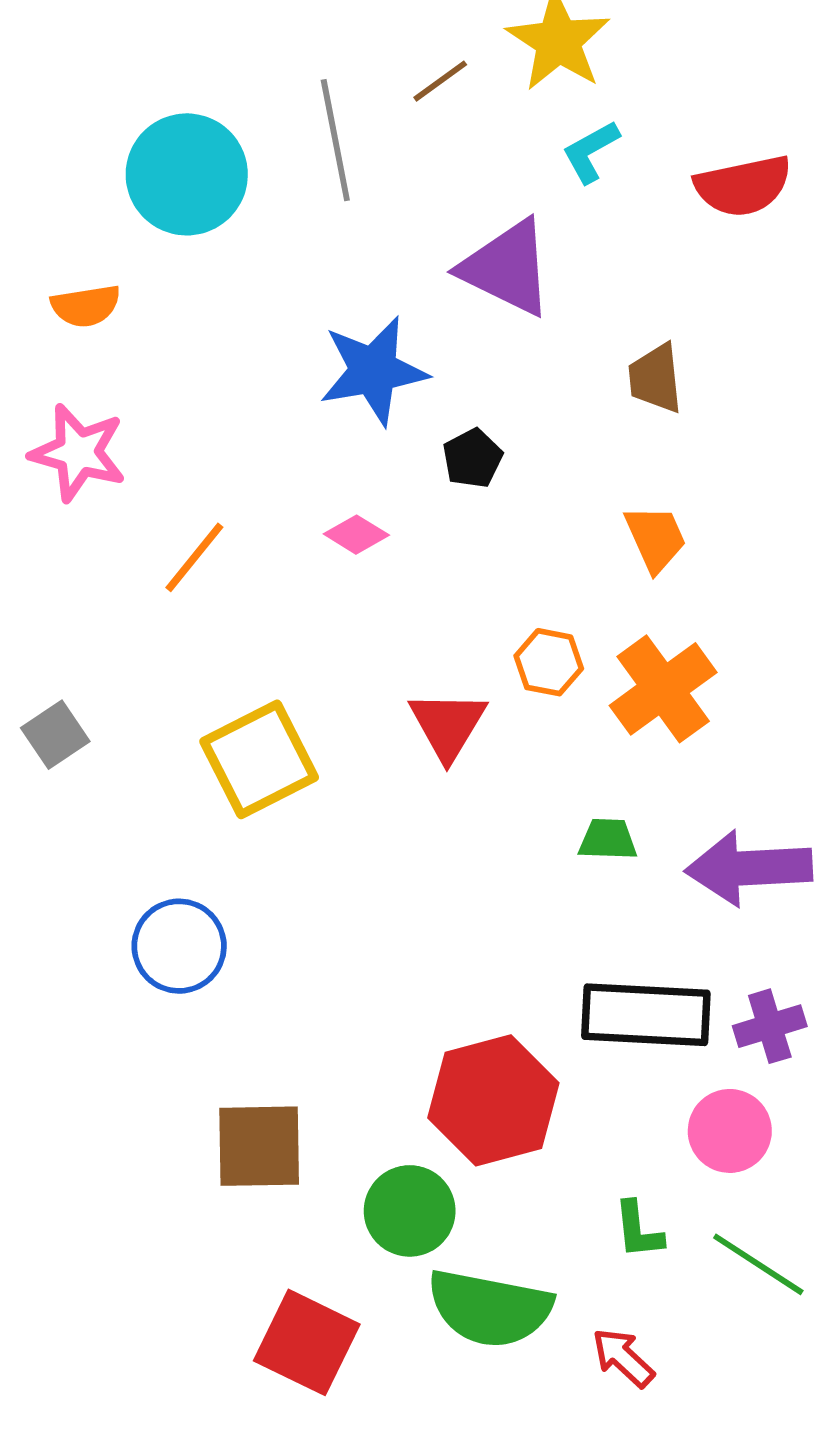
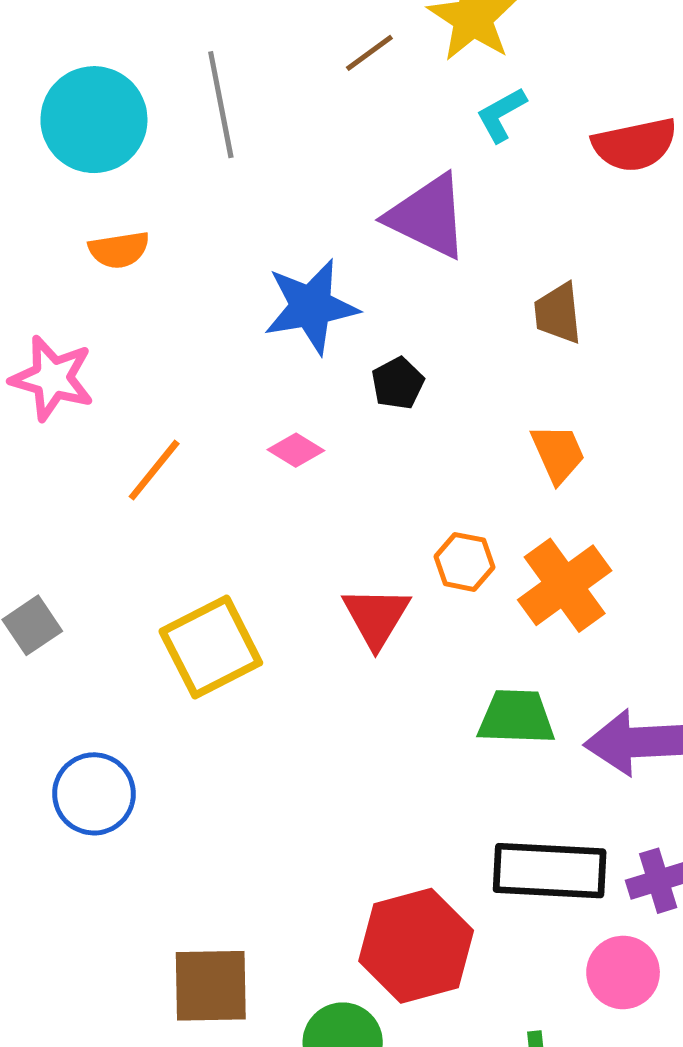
gray line: (335, 140) -> (221, 105), moved
cyan circle: (187, 174) -> (94, 120), moved
orange semicircle: (86, 306) -> (119, 250), moved
green trapezoid: (608, 839) -> (516, 717), size x1.5
blue circle: (179, 946) -> (94, 794), moved

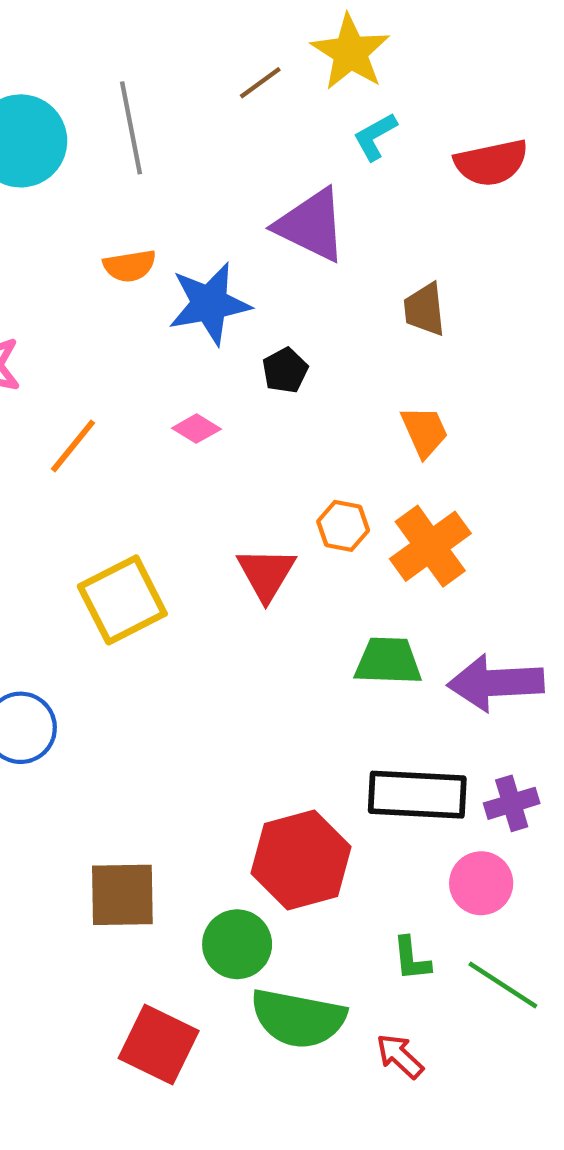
orange semicircle: (119, 250) -> (130, 266), moved

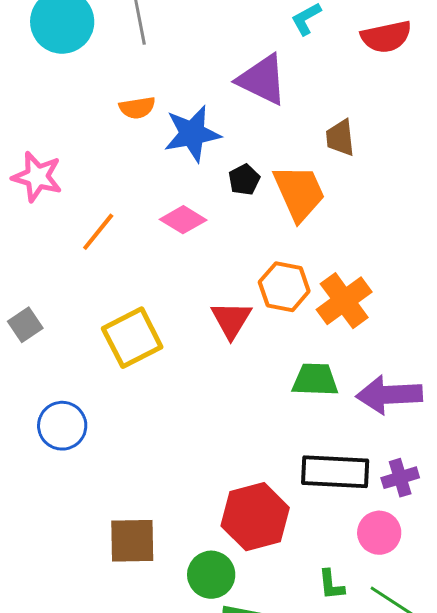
pink diamond: (196, 429) -> (183, 220), size x1.4
orange trapezoid: (424, 431) -> (299, 193), moved, size x1.6
orange hexagon: (343, 526) -> (284, 287), size x1.4

